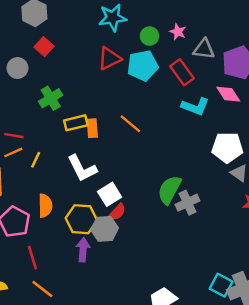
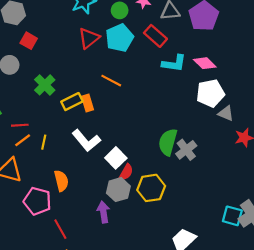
pink diamond: (228, 94) -> (205, 63), moved
orange line: (130, 124) -> (111, 81), moved
yellow hexagon: (81, 219) -> (151, 188), moved

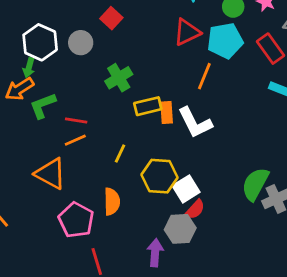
orange line: (111, 81) -> (204, 76), moved, turned 72
white L-shape: (86, 141) -> (195, 123), moved
yellow line: (44, 142) -> (120, 153), moved
yellow hexagon: (151, 188) -> (160, 176), moved

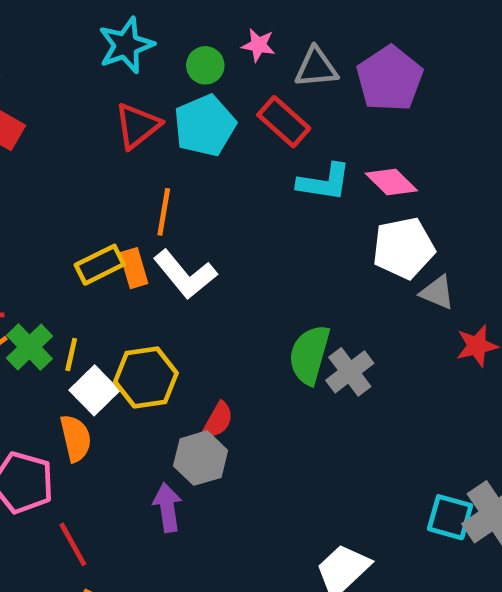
orange line: (204, 76) -> (164, 212), moved
green cross: (119, 78) -> (29, 347), moved
white square: (186, 189) -> (94, 390), moved

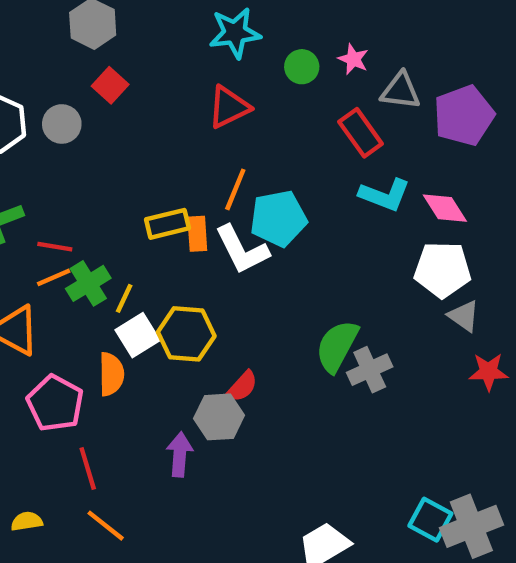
cyan pentagon: (205, 126) -> (278, 218), moved

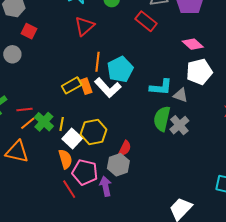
cyan L-shape: (385, 195) -> (161, 87), moved
gray triangle: (464, 316) -> (181, 95), moved
pink pentagon: (55, 403) -> (85, 172), moved
red line: (88, 469) -> (69, 189), moved

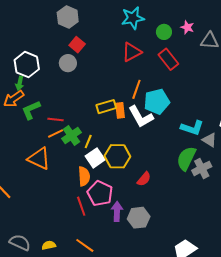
red rectangle: (146, 21) -> (168, 59), moved
gray circle: (12, 54) -> (68, 63), moved
gray hexagon: (118, 165) -> (139, 218), moved

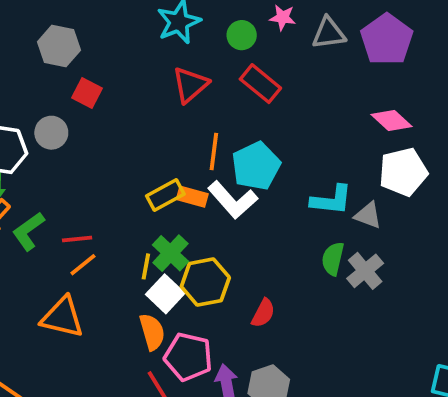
gray circle: (68, 63) -> (51, 133), moved
orange rectangle: (120, 110) -> (192, 197), turned -56
green cross: (71, 135) -> (170, 253), moved
green semicircle: (186, 159) -> (333, 259), size x0.7

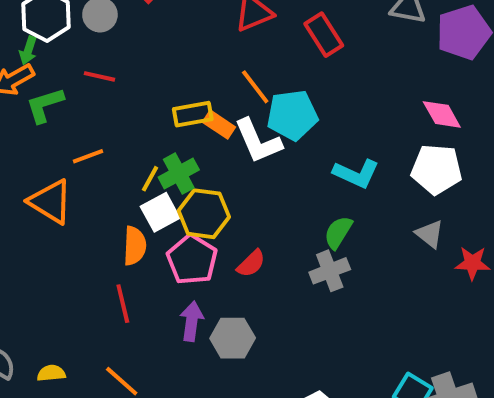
orange line: (214, 152) -> (255, 87), turned -63
gray triangle: (368, 215) -> (430, 234), moved
red line: (77, 239) -> (99, 76), moved
gray cross: (365, 271) -> (330, 271), moved
pink pentagon: (188, 357) -> (192, 260), moved

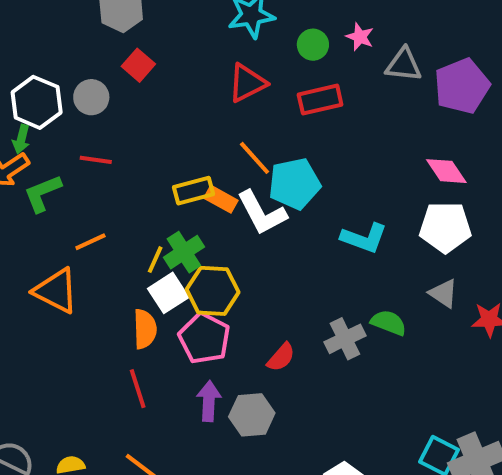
red rectangle: (324, 35) -> (320, 100), turned -66
green semicircle: (338, 232) -> (389, 323), moved, turned 84
red semicircle: (251, 264) -> (281, 357), moved

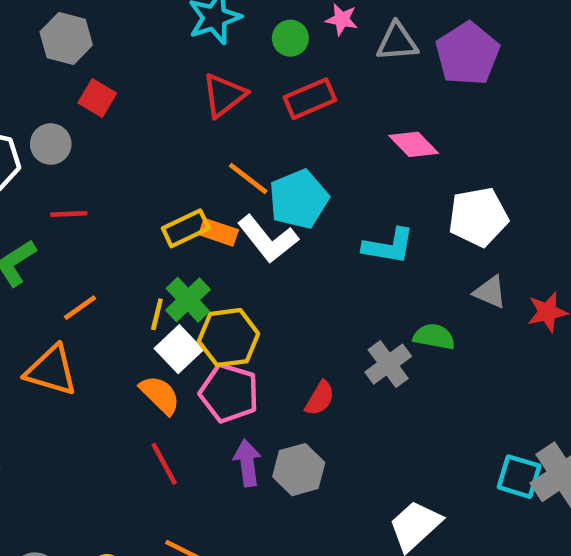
pink diamond: (446, 171) -> (414, 144), moved
orange semicircle: (145, 329) -> (160, 395), turned -33

